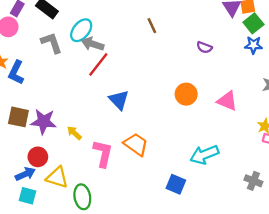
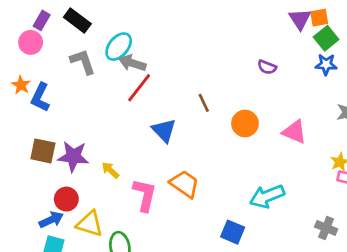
brown line: (152, 26) -> (204, 103), moved

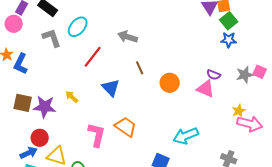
gray arrow: (132, 63) -> (128, 37), moved
purple semicircle: (267, 67) -> (214, 75), moved
yellow arrow: (110, 170) -> (72, 97), moved

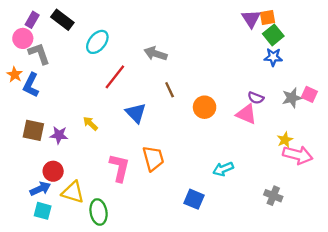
gray L-shape: (52, 38) -> (39, 54), moved
purple star: (45, 107) -> (59, 135), size x0.7
orange trapezoid: (126, 127) -> (153, 158), turned 40
cyan arrow: (186, 136) -> (223, 169), size x0.7

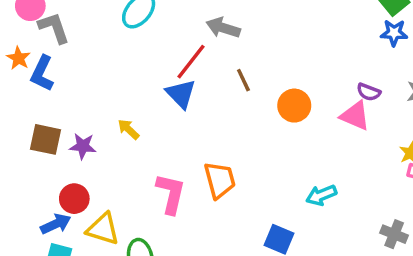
red line: (115, 77) -> (191, 62), moved
blue triangle: (136, 113) -> (181, 94), moved

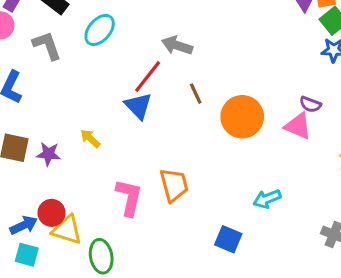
gray L-shape: (54, 28) -> (47, 45), moved
orange circle: (294, 106) -> (242, 117), size x1.4
red circle: (74, 199) -> (52, 213), moved

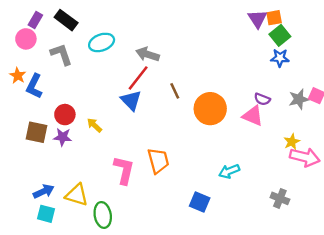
cyan ellipse: (100, 30) -> (102, 42), turned 30
gray arrow: (177, 45) -> (148, 54), moved
red circle: (52, 213) -> (65, 115), moved

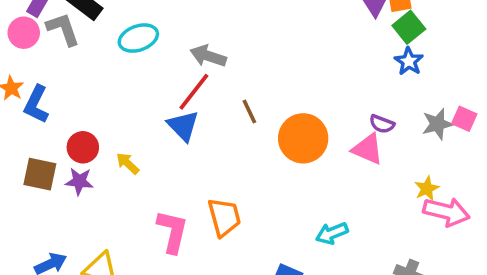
gray L-shape: (61, 54) -> (63, 29), moved
blue star: (280, 58) -> (409, 61), turned 30

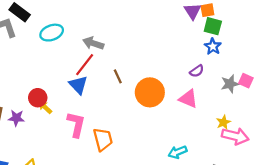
green square: (409, 27) -> (213, 26), turned -36
purple semicircle: (382, 124) -> (197, 71), moved, turned -56
red circle: (83, 147) -> (38, 98), moved
pink L-shape: (172, 231) -> (76, 124), moved
cyan arrow: (332, 233) -> (178, 152), moved

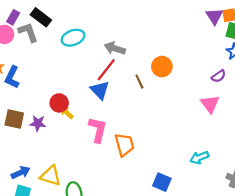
orange circle: (150, 92) -> (162, 67), moved, size x0.7
pink triangle: (188, 99) -> (210, 104), turned 30

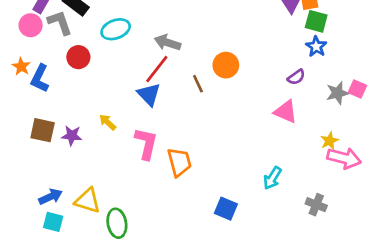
red circle: (59, 103) -> (78, 57), moved
pink triangle: (210, 104) -> (286, 112), turned -30
cyan arrow: (199, 158) -> (272, 178), turned -36

